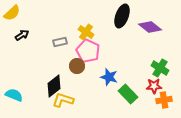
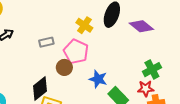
yellow cross: (86, 32) -> (84, 25), moved
green cross: (160, 68) -> (152, 70), turned 30

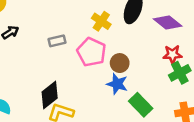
brown circle: (64, 67) -> (120, 63), moved
red star: (146, 89) -> (172, 54), moved

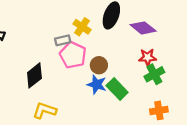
gray rectangle: (57, 41) -> (63, 40), moved
black diamond: (50, 95) -> (34, 75), moved
green rectangle: (141, 105) -> (117, 89), moved

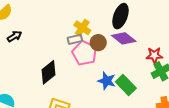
yellow cross: (82, 27) -> (82, 28), moved
purple diamond: (143, 28) -> (124, 38), moved
brown circle: (99, 65) -> (98, 43), moved

